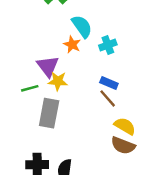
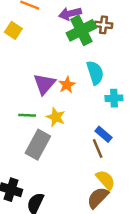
orange star: (72, 44) -> (67, 85), moved
purple triangle: (48, 66) -> (44, 84), moved
brown semicircle: (123, 145) -> (98, 198), turned 95

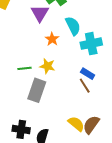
purple triangle: (44, 84) -> (40, 13), moved
cyan cross: (114, 98) -> (91, 44), size x1.5
yellow semicircle: (106, 180) -> (76, 124), moved

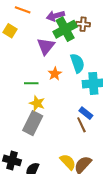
yellow star: (47, 66) -> (37, 103), moved
green line: (24, 68) -> (31, 83), moved

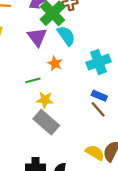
cyan semicircle: (77, 63) -> (66, 36), moved
gray rectangle: (33, 123) -> (46, 122), turned -60

